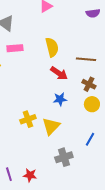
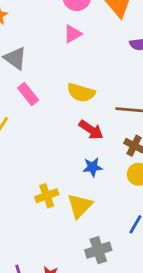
yellow semicircle: (52, 47) -> (81, 93), turned 120
pink rectangle: (15, 48) -> (28, 94), turned 56

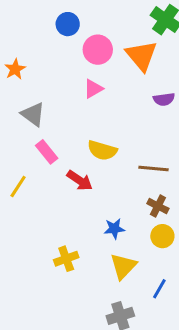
red arrow: (91, 130) -> (80, 180), moved
yellow triangle: (80, 206) -> (123, 266), moved

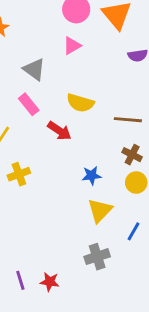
gray triangle: (33, 114) -> (34, 69), moved
yellow cross: (66, 259) -> (19, 174), moved

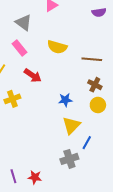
red arrow: (59, 131) -> (33, 75), moved
blue line: (133, 231) -> (87, 143), moved

